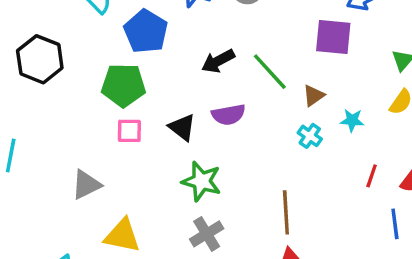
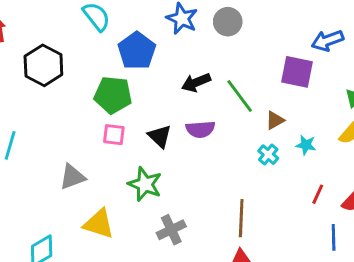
green star: (201, 181) -> (145, 184), moved

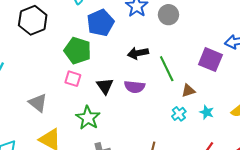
gray triangle: (72, 177) -> (38, 103), turned 48

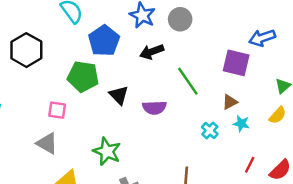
black arrow: (138, 53) -> (152, 52), moved
pink square: (73, 79) -> (57, 110), moved
black triangle: (105, 86) -> (119, 95), moved
brown triangle: (188, 91) -> (230, 102), moved

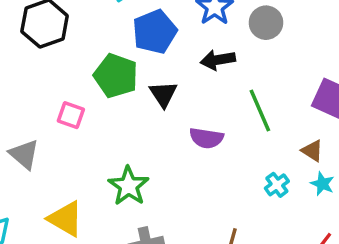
black triangle: (119, 95) -> (163, 94), moved
brown triangle: (230, 102) -> (312, 151), turned 49
gray triangle: (47, 143) -> (24, 154), moved

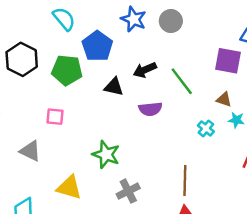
black arrow: (218, 60) -> (145, 70), moved
green pentagon: (116, 76) -> (67, 70), moved
black triangle: (163, 94) -> (114, 87), turned -30

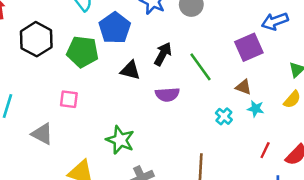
purple square: (228, 61) -> (249, 47), turned -36
black arrow: (145, 70) -> (163, 54), turned 140

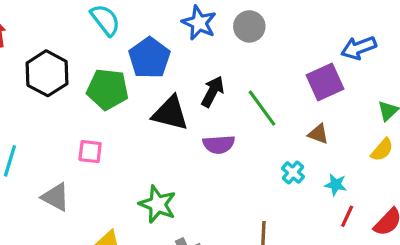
black triangle: (130, 70) -> (170, 113), size x1.4
cyan star: (256, 109) -> (336, 185), moved

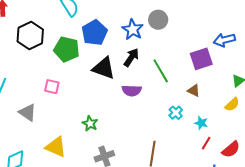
blue star: (199, 23) -> (133, 29), moved
green star: (158, 204) -> (90, 124), size x0.7

